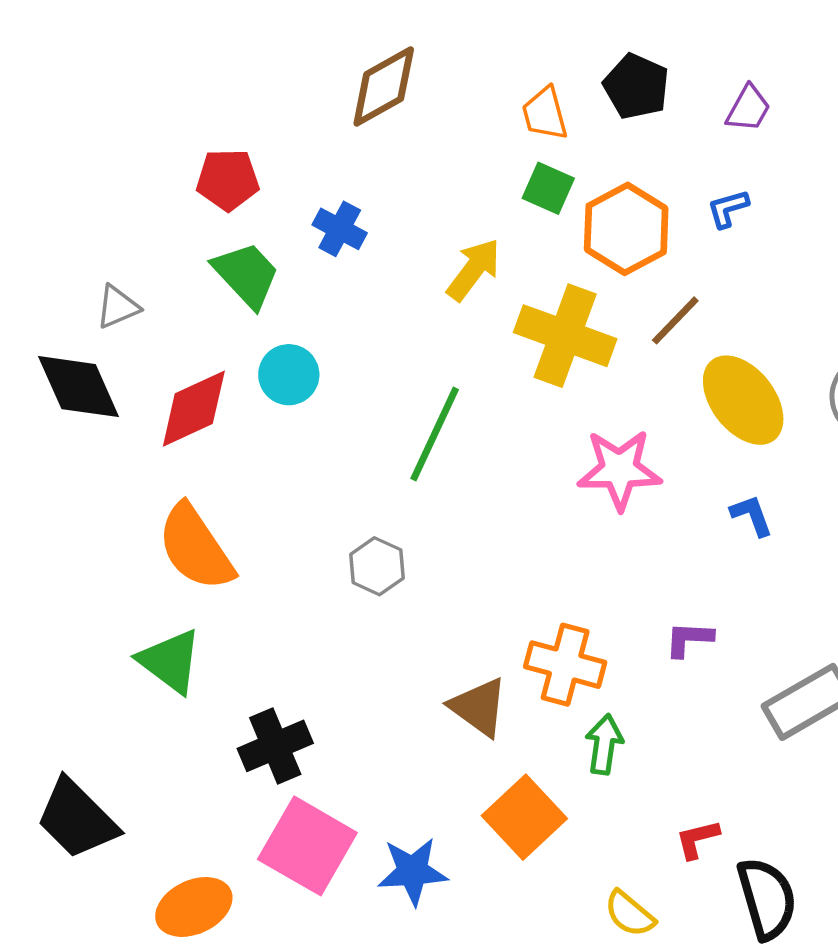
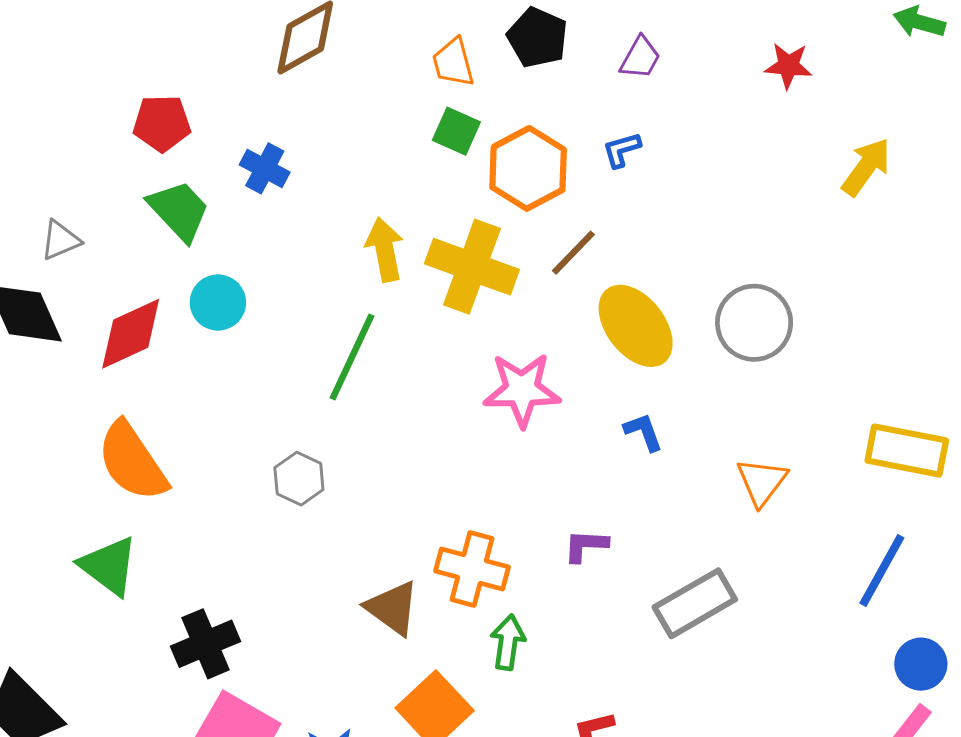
yellow arrow: (474, 270) -> (385, 250), moved, turned -48

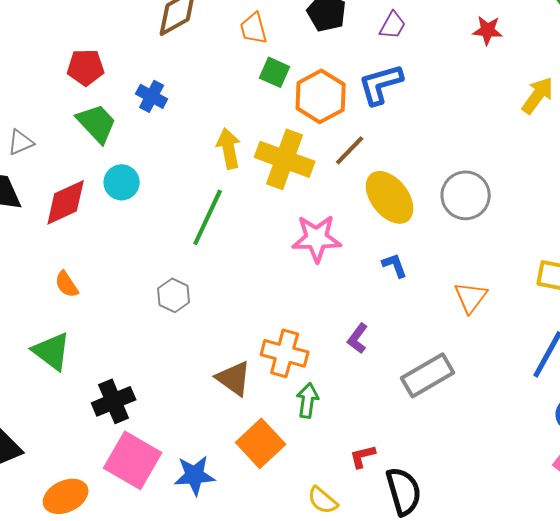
orange trapezoid: (453, 62) -> (254, 28), moved
blue L-shape: (622, 150) -> (381, 84), size x1.8
orange semicircle: (132, 461) -> (67, 284), size x0.5
purple L-shape: (586, 546) -> (358, 338), turned -56

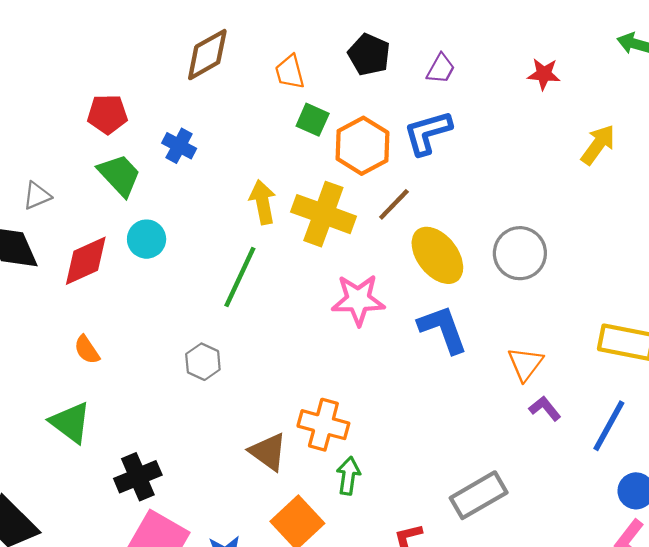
blue L-shape: (395, 265) -> (443, 329), size x1.8
purple L-shape: (358, 338) -> (545, 408), moved, turned 104
gray rectangle: (428, 375) -> (479, 495), moved

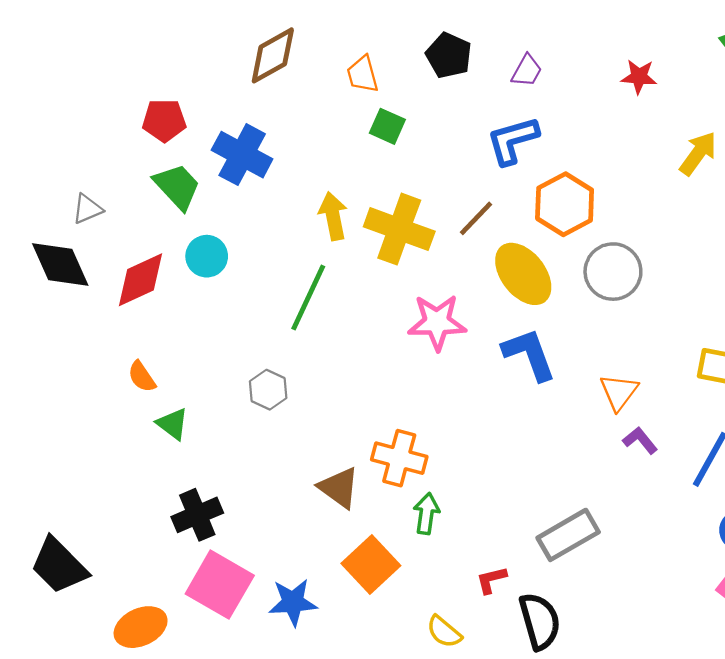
blue cross: (179, 146) -> (242, 155), size x1.6
orange hexagon: (363, 146) -> (565, 204), moved
green triangle: (71, 423) -> (172, 424), moved, size x0.7

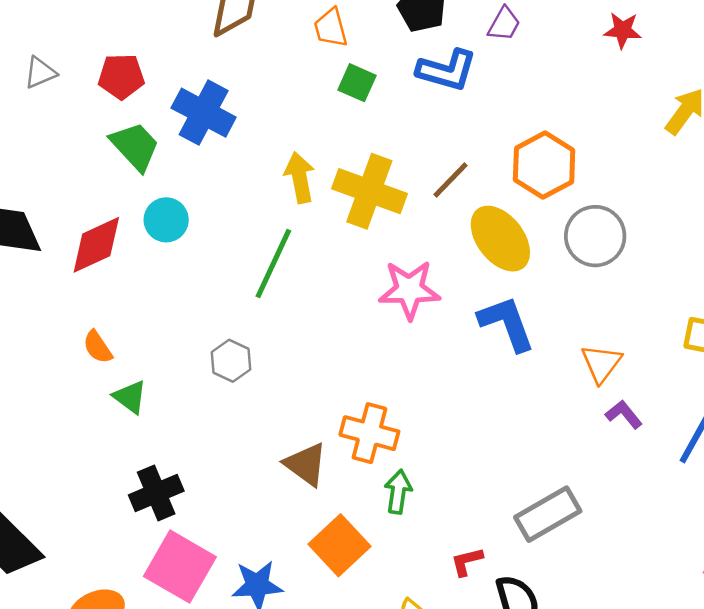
blue L-shape: (513, 140) -> (447, 70), moved, turned -148
gray triangle: (87, 209) -> (40, 73), moved

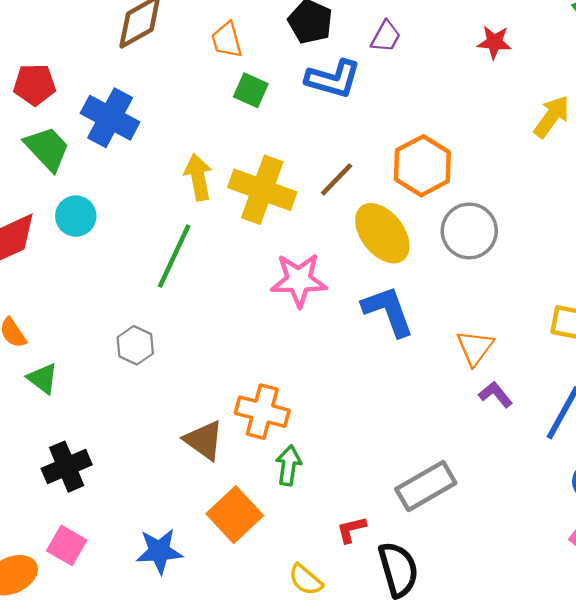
pink square: (180, 567) -> (67, 545), moved, size x0.6

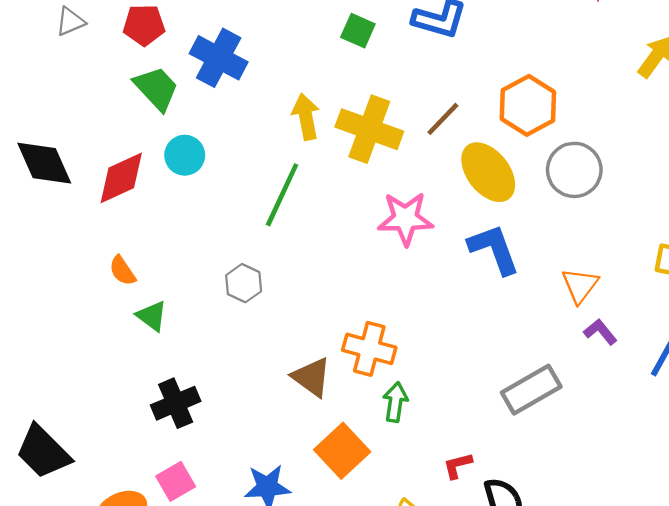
gray rectangle: (426, 486) -> (531, 390), moved
pink square: (67, 545) -> (176, 481), turned 30

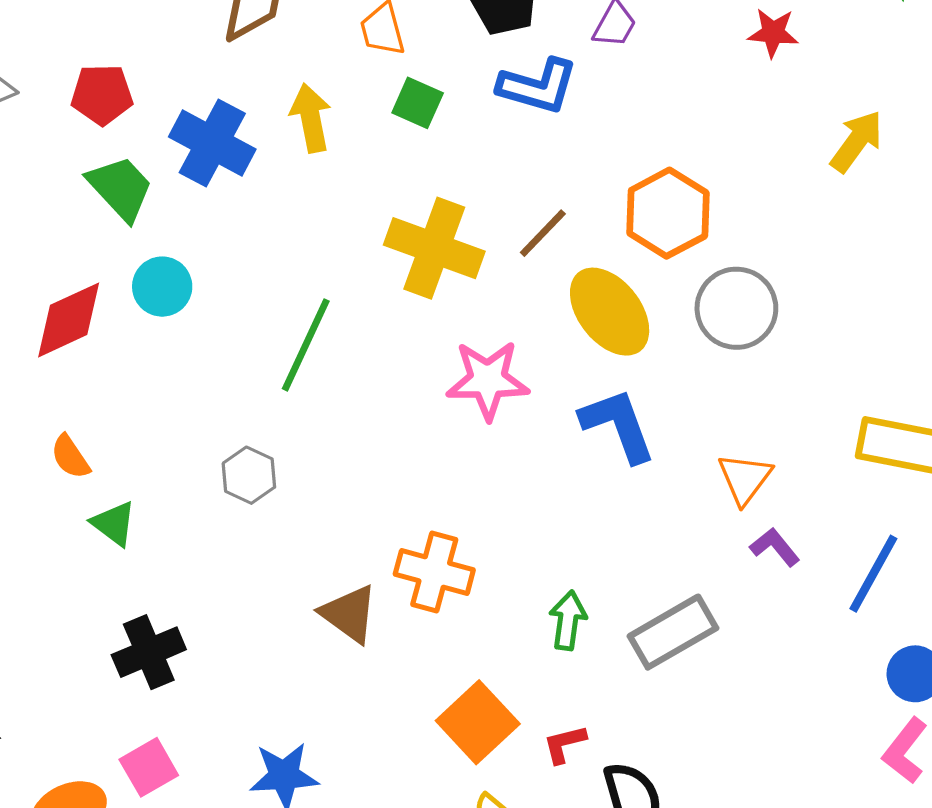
yellow arrow: (306, 117) -> (311, 118), moved
green arrow: (395, 402) -> (568, 620), moved
orange square: (342, 451) -> (478, 722), moved

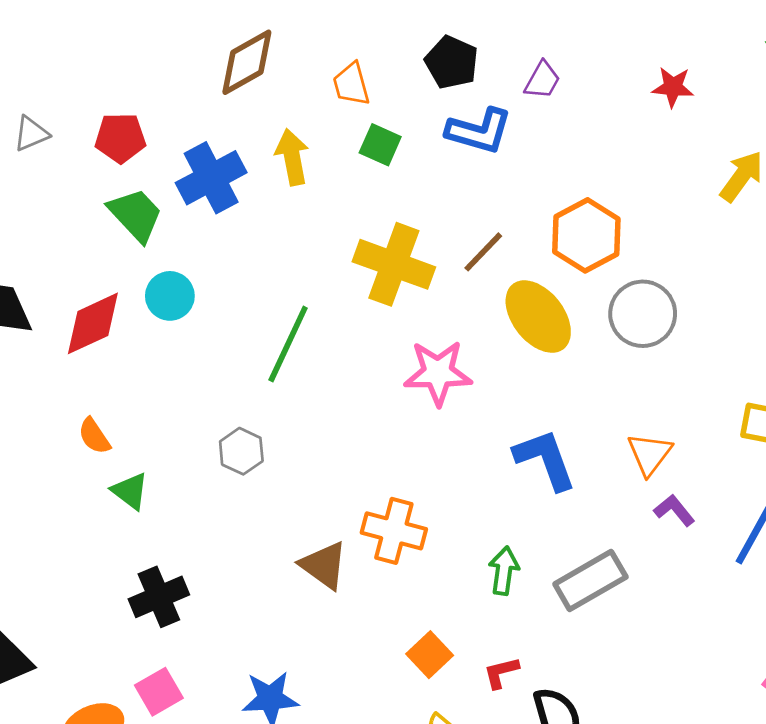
blue cross: (212, 143) -> (211, 178), turned 34
blue L-shape: (618, 425) -> (545, 459), moved
orange square: (478, 722) -> (430, 655), size x0.7

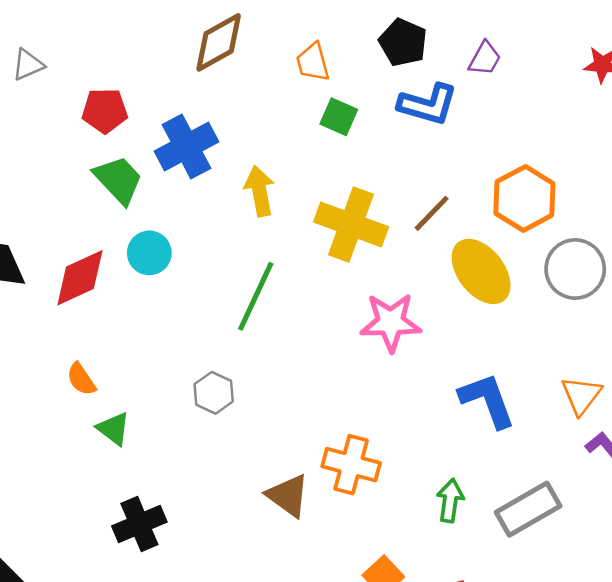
gray triangle: (31, 134) -> (28, 65), moved
yellow arrow: (292, 157) -> (259, 191), moved

